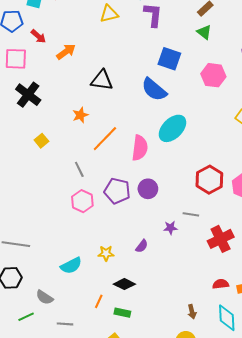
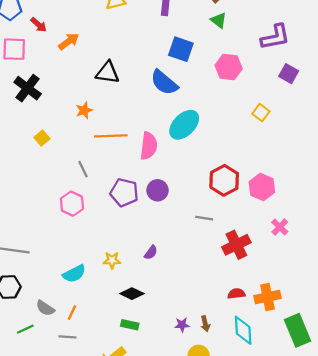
orange line: (105, 139) -> (111, 136), turned 44
pink hexagon: (82, 201) -> (72, 204), moved
purple star: (170, 228) -> (182, 325), moved
orange line: (99, 301) -> (72, 313), moved

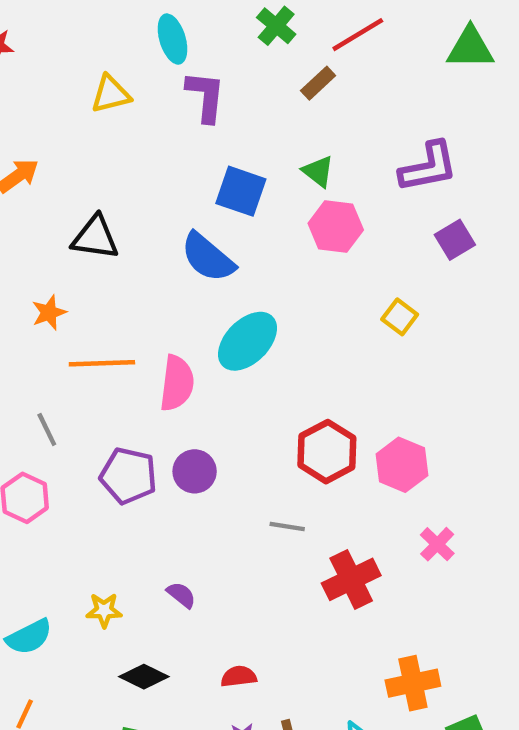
green triangle: (219, 20) -> (318, 171), moved
purple square: (289, 74) -> (455, 240), turned 30
purple semicircle: (151, 253) -> (181, 595), turned -88
red semicircle: (236, 294) -> (239, 677), moved

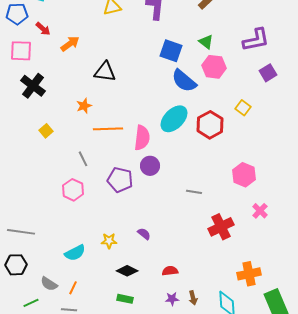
blue semicircle: (208, 257) -> (184, 81), moved
red hexagon: (327, 452) -> (210, 125), moved
purple circle: (195, 471) -> (150, 166), moved
gray line: (287, 527) -> (194, 192), moved

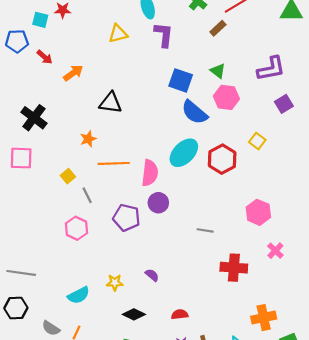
pink square: (21, 51) -> (21, 158), moved
yellow square: (46, 131) -> (68, 176), moved
red cross: (221, 227) -> (234, 268), turned 30

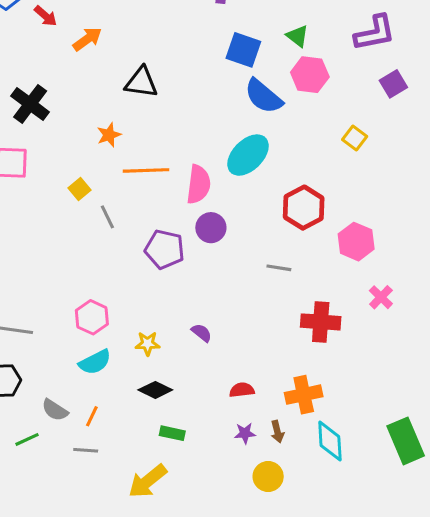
red hexagon: (222, 159) -> (304, 208), moved
pink hexagon: (76, 228) -> (92, 317), moved
black diamond: (134, 314) -> (155, 390), moved
orange cross: (264, 318) -> (304, 395), moved

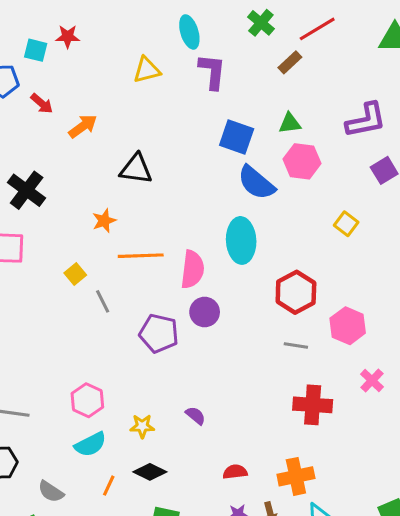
green triangle: (297, 36) -> (290, 123), turned -45
cyan ellipse: (248, 155) -> (241, 240), turned -48
gray line: (279, 268) -> (296, 345), moved
orange line: (92, 416) -> (109, 486), moved

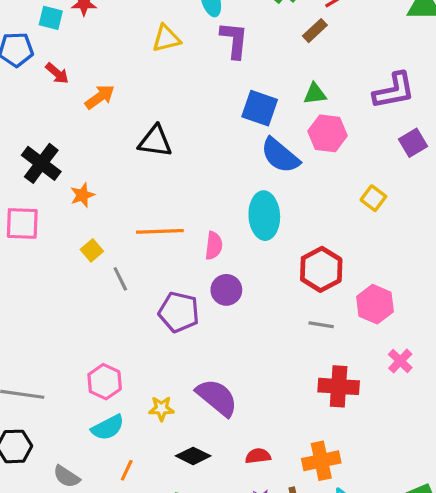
orange star: (104, 221) -> (82, 195), moved
pink semicircle: (192, 269) -> (214, 246), size x0.7
purple semicircle: (195, 416) -> (217, 397), size x2.0
black diamond: (150, 472) -> (193, 456), moved

